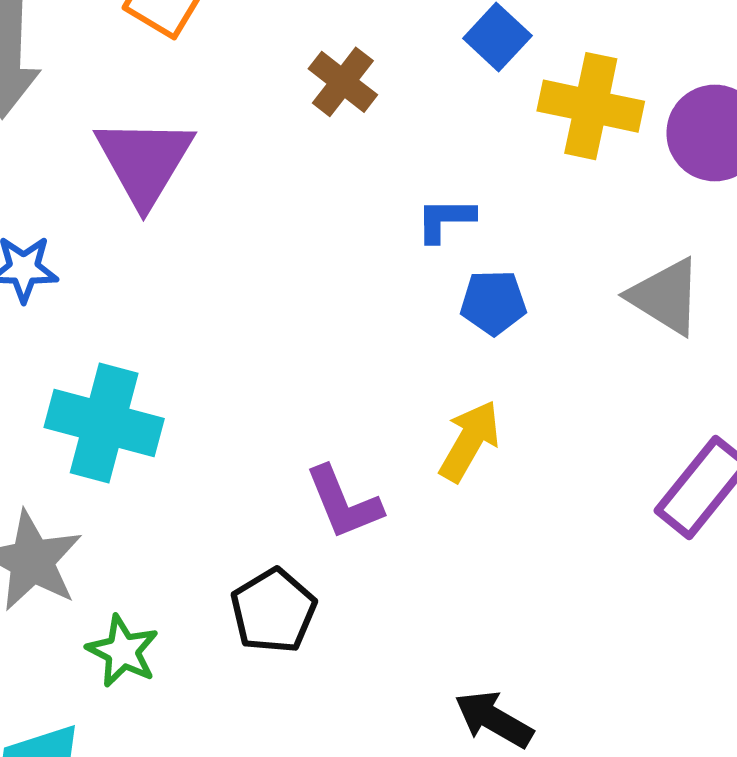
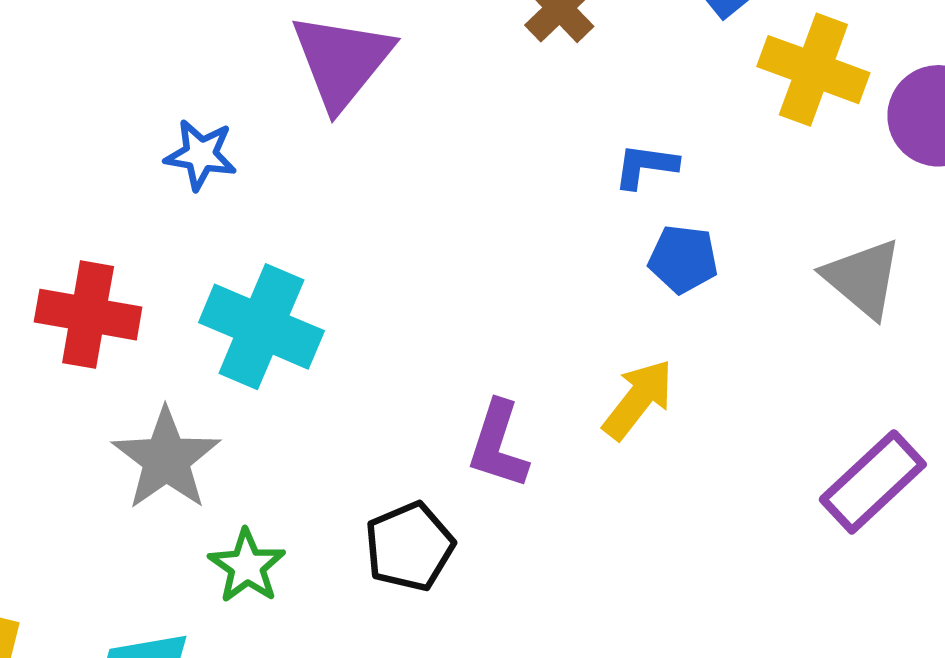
purple L-shape: (343, 503) -> (498, 445), turned 32

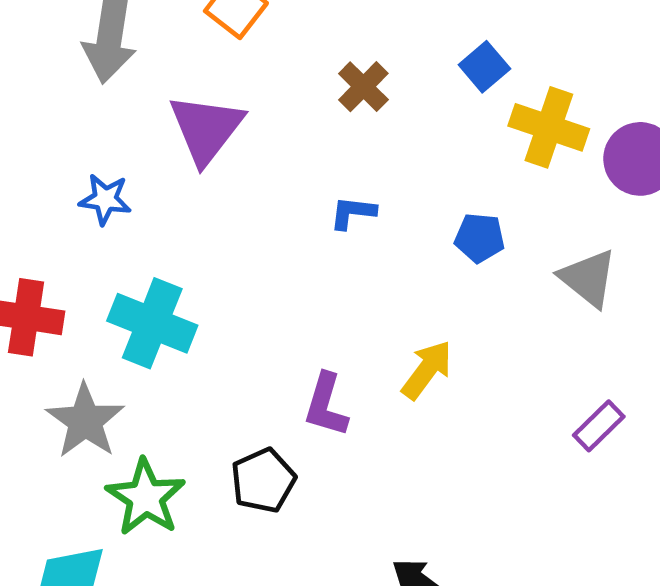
blue L-shape: (646, 166) -> (353, 213), moved
blue pentagon: (683, 259) -> (480, 238), moved
purple rectangle: (873, 482) -> (599, 426), size x0.7
green star: (247, 566) -> (146, 497), size x1.4

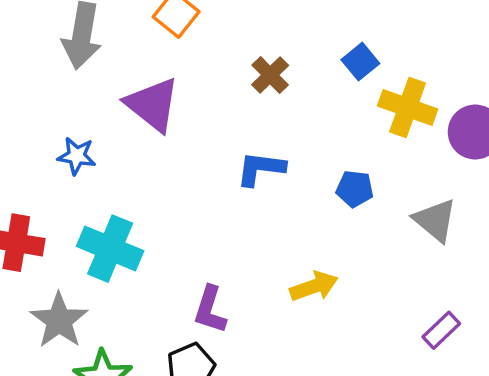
purple triangle: (206, 129) -> (153, 105), turned -30
blue L-shape: (353, 213) -> (261, 169), size x1.4
yellow arrow: (427, 370) -> (314, 286), turned 33
purple L-shape: (326, 405) -> (210, 310), moved

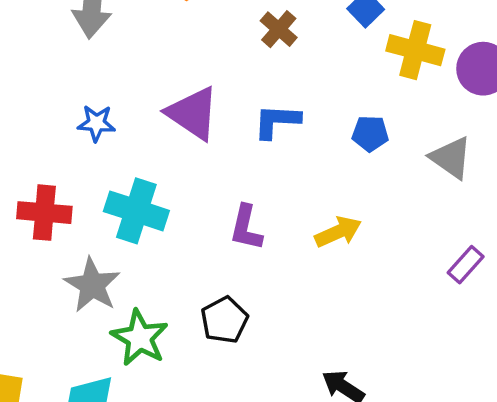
purple triangle: (153, 105) -> (193, 113), moved
purple L-shape: (210, 310) -> (246, 228), moved

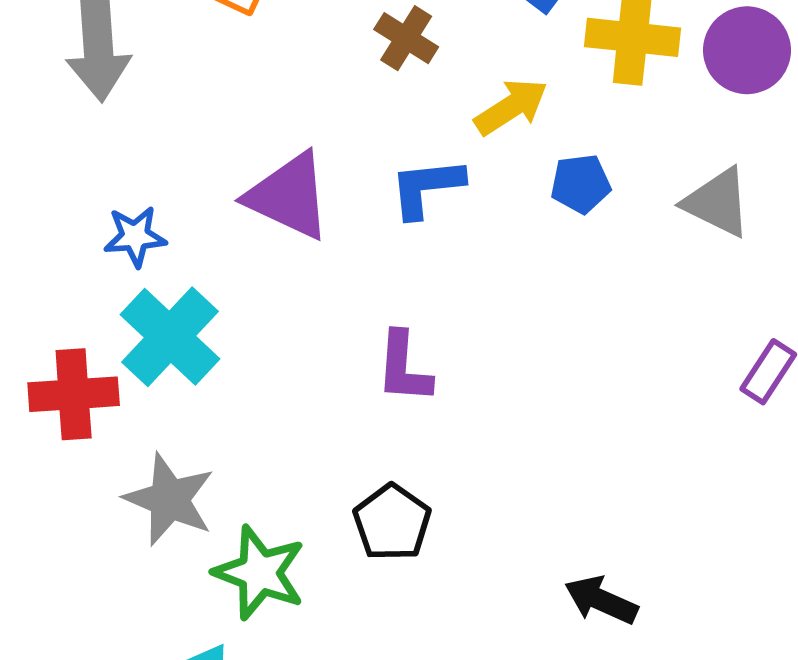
cyan cross: (136, 211) -> (170, 337), moved, turned 34
yellow arrow: (338, 232) -> (511, 107), moved

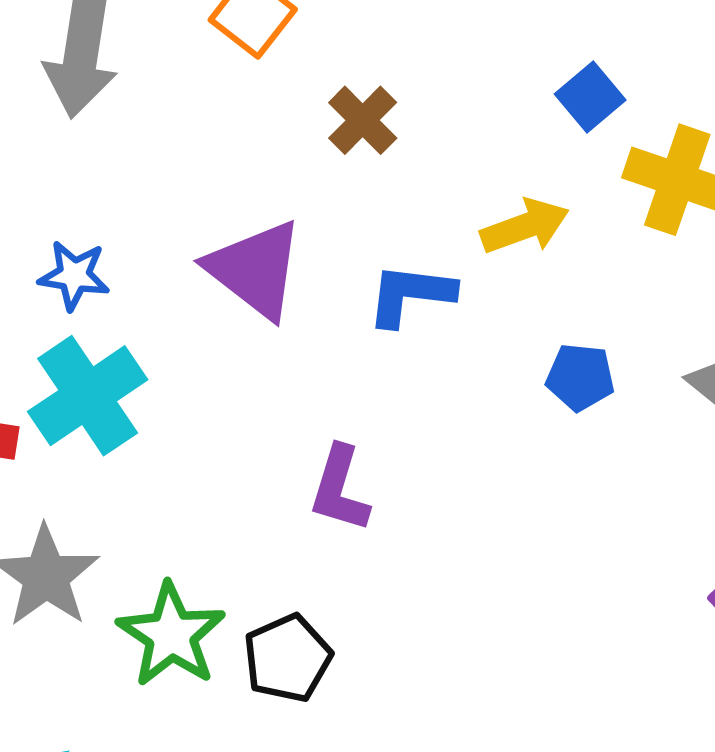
brown cross: (406, 38) -> (363, 120), moved
blue pentagon: (581, 184) -> (580, 377), moved
green star: (260, 573) -> (171, 635), moved

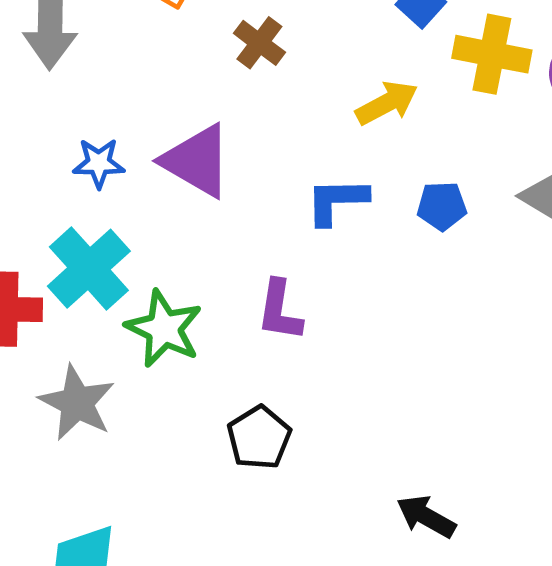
blue star: (74, 275) -> (99, 163), moved
blue L-shape: (410, 295) -> (337, 201), moved
green star: (171, 635) -> (164, 329), moved

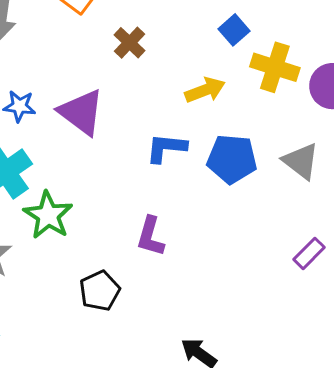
blue pentagon: (442, 206) -> (232, 159), size x1.6
purple L-shape: (280, 311) -> (150, 236), moved

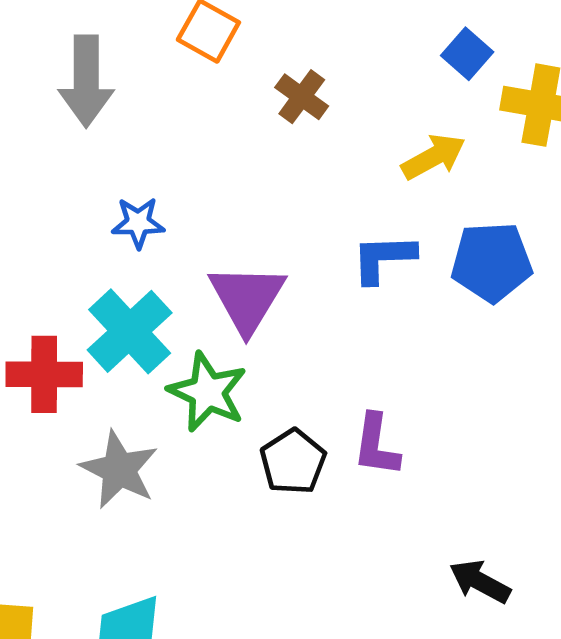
purple triangle: (81, 112) -> (247, 298), moved, turned 32
purple L-shape: (150, 236) -> (376, 445), moved
black pentagon: (100, 291) -> (293, 462), moved

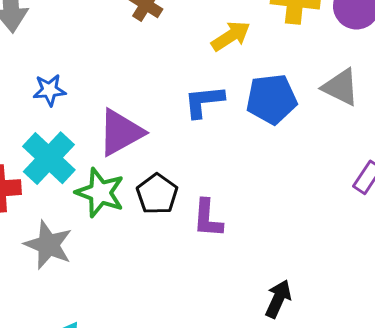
purple triangle: (247, 298) -> (121, 132), turned 34
black pentagon: (293, 462) -> (157, 194), moved
black arrow: (480, 582) -> (278, 299), turned 90

